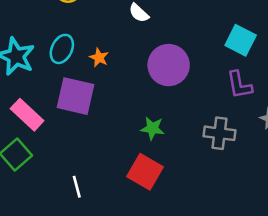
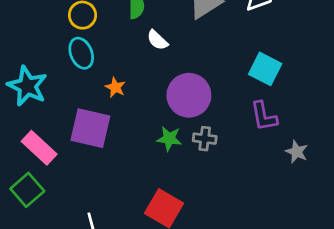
cyan ellipse: (62, 49) -> (81, 53), moved, turned -48
green star: (152, 128) -> (169, 139), moved
gray cross: (219, 133) -> (205, 139), moved, size x0.7

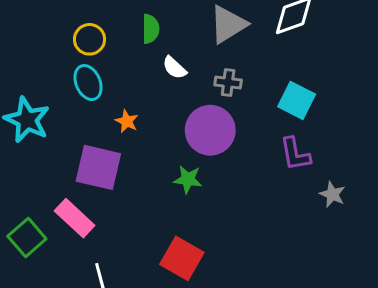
gray cross: (205, 139) -> (228, 83), moved
pink rectangle: (39, 148) -> (75, 218), moved

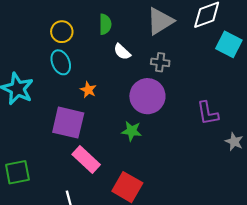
cyan square: (297, 100) -> (229, 44), moved
pink rectangle: (75, 218) -> (86, 160), moved
green square: (27, 238) -> (17, 172), turned 30

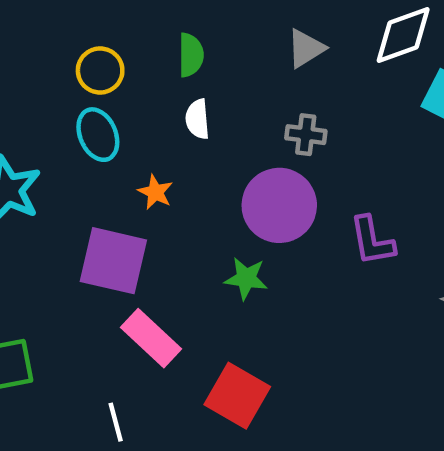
gray triangle: (160, 21) -> (306, 48), size x0.7
white semicircle: (122, 52) -> (197, 119), moved, turned 42
purple L-shape: (208, 113) -> (372, 241), moved

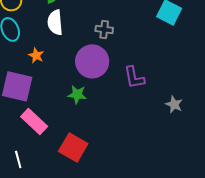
white semicircle: (197, 119) -> (55, 22), size x1.4

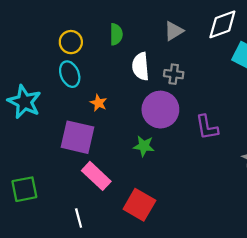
white semicircle: (55, 22) -> (141, 66), moved

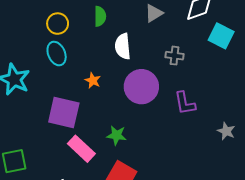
gray cross: (174, 74) -> (174, 56), moved
orange star: (98, 103) -> (93, 80), moved
green star: (144, 146) -> (117, 135), moved

